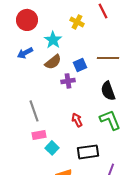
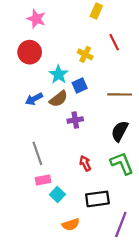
blue arrow: (25, 53) -> (34, 99), moved
blue square: (80, 65) -> (80, 86), moved
black semicircle: (108, 91) -> (120, 131), turned 48

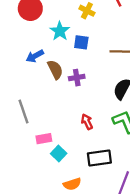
blue square: (80, 86) -> (81, 42), turned 32
brown semicircle: (59, 99) -> (55, 70), moved, turned -78
gray line: (37, 153) -> (23, 112), moved

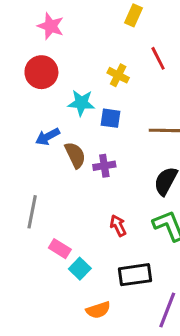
cyan star: (60, 31) -> (81, 103), turned -30
gray line: (23, 112) -> (32, 212), turned 30
pink rectangle: (44, 139) -> (60, 249), turned 42

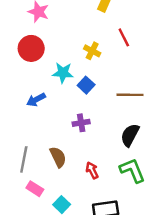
blue square: (110, 118) -> (86, 85), turned 35
brown semicircle: (75, 155) -> (58, 157), moved
pink rectangle: (60, 249) -> (35, 189), moved

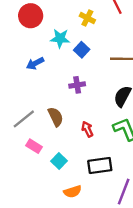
gray line: (24, 159) -> (24, 119), turned 40

